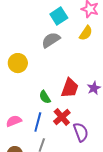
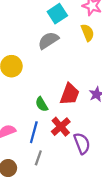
yellow semicircle: (86, 33) -> (88, 33), turned -56

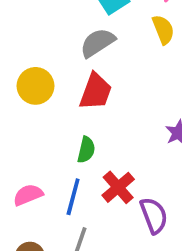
red trapezoid: (70, 94) -> (96, 92), moved
green semicircle: (42, 104) -> (86, 150), turned -136

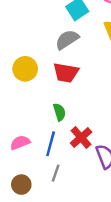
red trapezoid: (96, 92) -> (66, 73), turned 80
green semicircle: (86, 150) -> (59, 112), turned -30

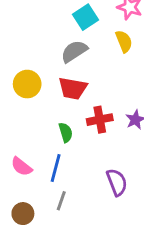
red cross: (81, 137) -> (100, 120), moved, turned 30
pink semicircle: (20, 143) -> (21, 167), turned -120

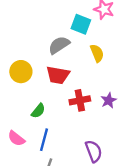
cyan square: (86, 17) -> (81, 24), moved, turned -36
yellow semicircle: (124, 41) -> (97, 53), moved
green semicircle: (66, 132) -> (38, 111), moved, turned 56

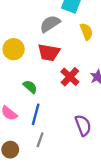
red cross: (80, 100) -> (70, 77), turned -36
green semicircle: (38, 111) -> (30, 87), turned -88

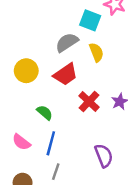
yellow semicircle: (86, 32) -> (96, 52), moved
red trapezoid: (49, 52) -> (66, 74), turned -45

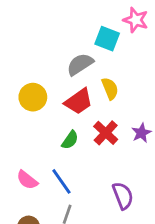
yellow semicircle: (96, 52) -> (110, 89), moved
green semicircle: (45, 113) -> (70, 140), moved, turned 84
blue line: (51, 143) -> (61, 181), turned -50

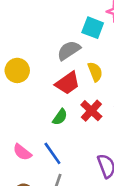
yellow circle: (33, 97) -> (17, 70), moved

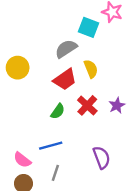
pink semicircle: (22, 152) -> (22, 160), moved
blue line: (52, 153) -> (51, 146), turned -70

